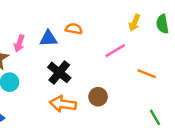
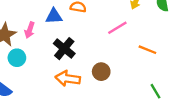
pink arrow: (19, 43) -> (30, 30), moved

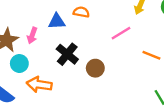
brown circle: (101, 72) -> (95, 68), moved
orange arrow: (68, 79) -> (39, 85), moved

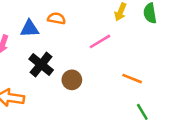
orange line: (151, 55) -> (132, 79), moved

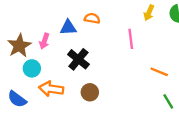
pink line: (100, 41) -> (131, 39), turned -66
brown circle: (72, 80) -> (90, 92), moved

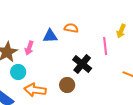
yellow arrow: (149, 13) -> (121, 31), moved
black cross: (78, 59) -> (82, 64), moved
brown circle: (90, 92) -> (67, 85), moved

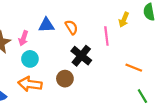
orange semicircle: (71, 28) -> (71, 27), moved, turned 48
cyan circle: (18, 72) -> (30, 59), moved

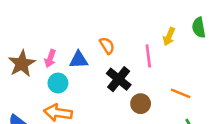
blue triangle: (46, 25) -> (79, 60), moved
brown circle: (65, 79) -> (141, 104), moved

